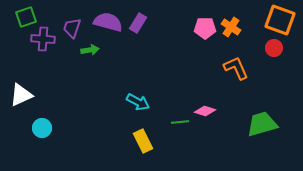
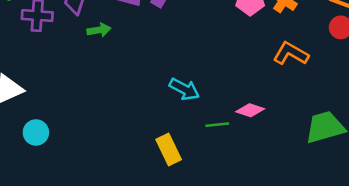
orange L-shape: (236, 68) -> (291, 54), turned -36
cyan arrow: (138, 102) -> (184, 89), moved

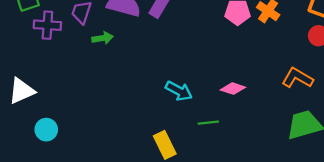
orange L-shape: (291, 54) -> (297, 78), moved
pink diamond: (250, 110) -> (233, 89), moved

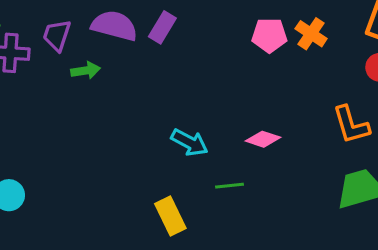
orange L-shape: (297, 78) -> (351, 125), turned -136

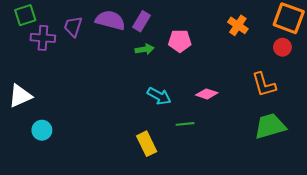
pink pentagon: (269, 35) -> (180, 41), moved
green arrow: (86, 70) -> (145, 49), moved

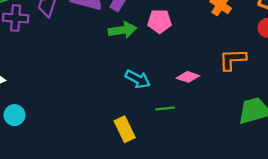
green arrow: (145, 49) -> (122, 30), size x1.4
orange L-shape: (264, 85) -> (233, 59), moved, turned 104

